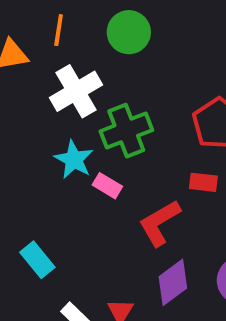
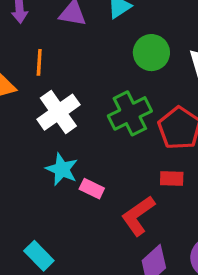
green circle: (129, 32) -> (151, 53), moved
green cross: (126, 131) -> (130, 113), moved

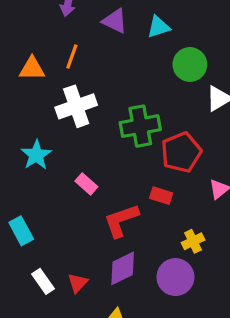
green circle: (151, 53) -> (190, 64), moved
cyan star: (62, 169) -> (36, 155), moved

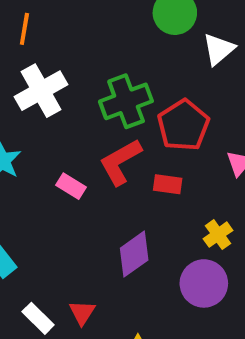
red L-shape: (121, 220) -> (120, 162), moved
purple diamond: (123, 268) -> (134, 254), moved

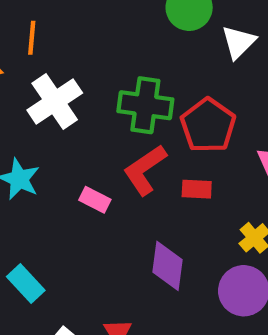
green cross: (126, 101) -> (145, 105), turned 33
purple diamond: (134, 254) -> (168, 266), turned -42

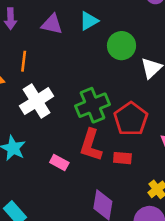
green cross: (145, 105) -> (93, 105), turned -32
red L-shape: (145, 170) -> (91, 145), turned -40

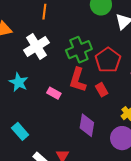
orange line: (24, 61) -> (44, 12), moved
red rectangle: (122, 158) -> (102, 90), turned 56

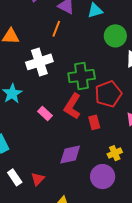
purple diamond: (87, 125) -> (70, 154), turned 55

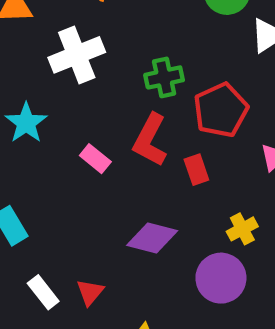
green cross: (82, 76) -> (164, 77), size x0.7
purple diamond: (70, 154) -> (152, 238), turned 30

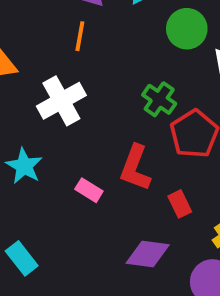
green cross: (164, 77) -> (159, 99), moved, turned -36
red rectangle: (196, 170) -> (180, 204), moved

